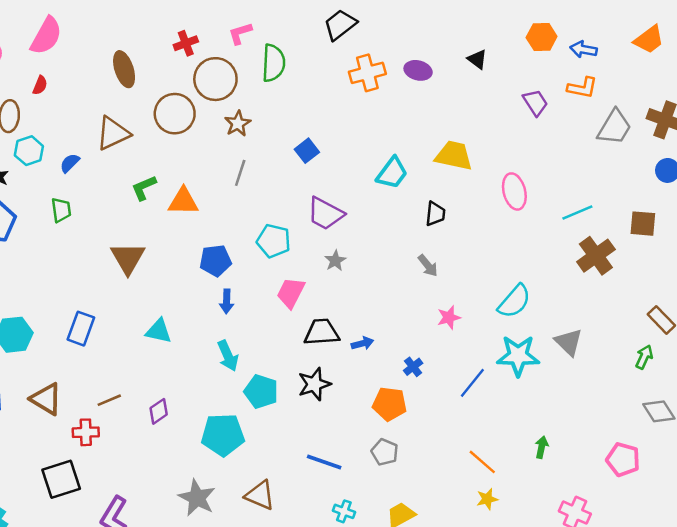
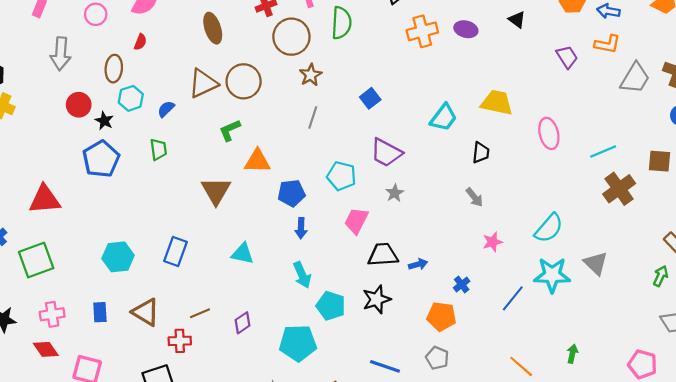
brown circle: (175, 114) -> (244, 81), moved
orange triangle: (183, 201) -> (257, 161), moved

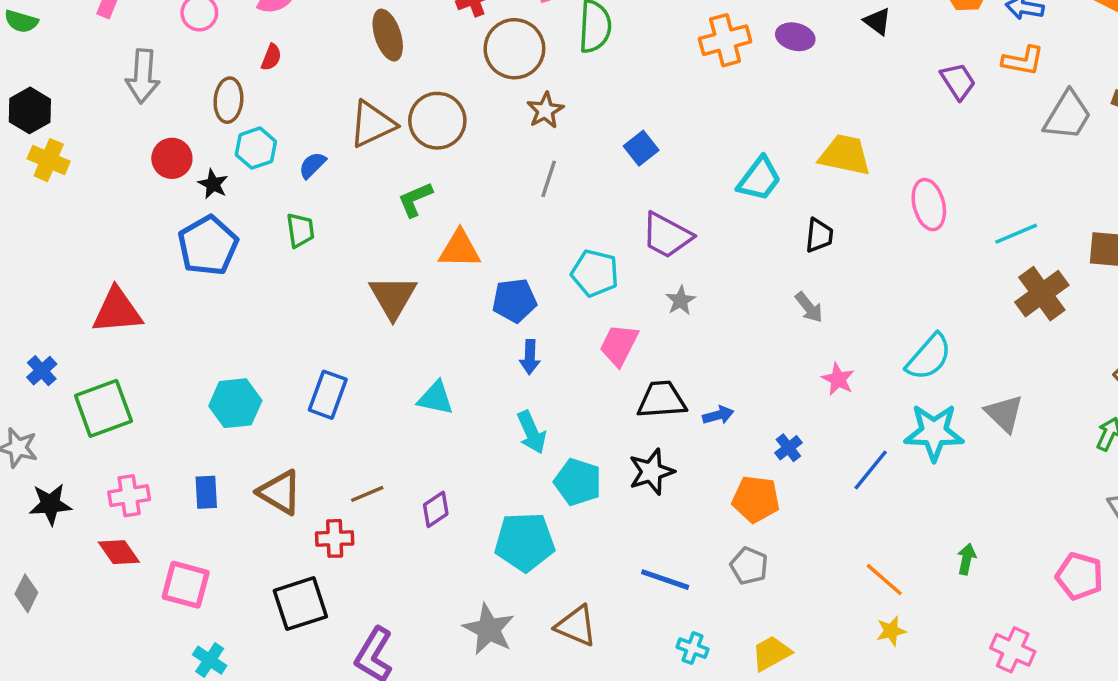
pink star: (493, 242) -> (838, 379), turned -30

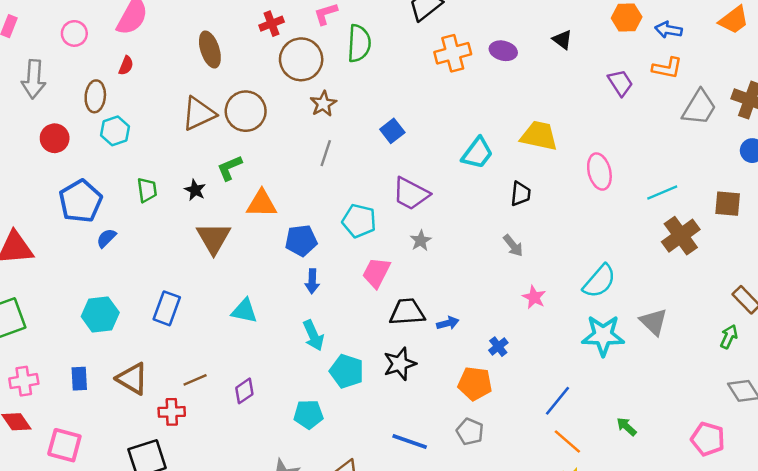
blue semicircle: (312, 165) -> (106, 238), moved
black star: (213, 184) -> (195, 190), moved
blue line: (871, 470) -> (557, 401), moved
cyan pentagon: (525, 542) -> (309, 414), size x0.7
green arrow: (966, 559) -> (627, 427), turned -60

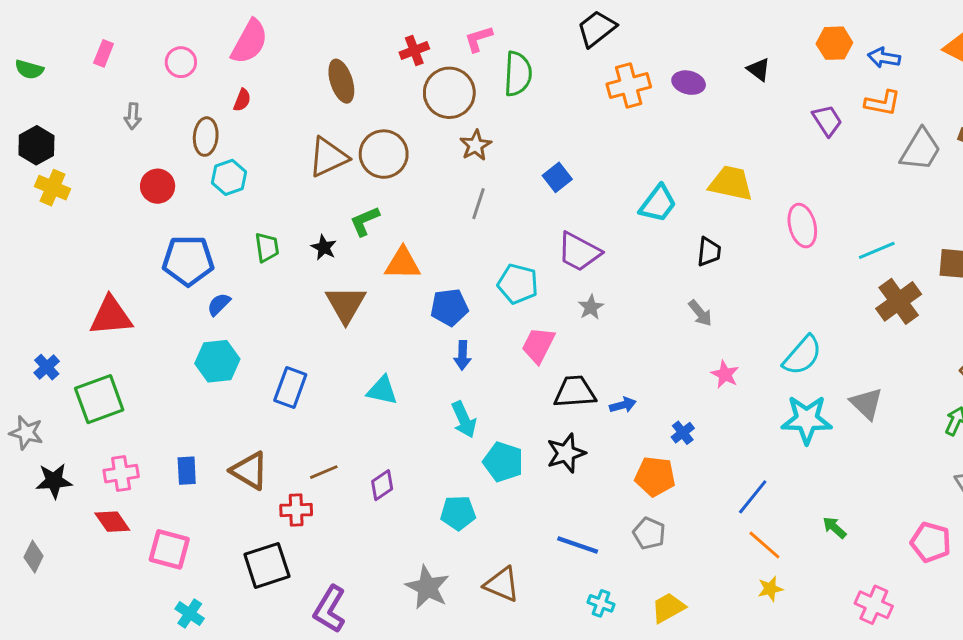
gray arrow: (34, 79) -> (133, 116), size x0.6
blue pentagon: (80, 201) -> (188, 261), turned 30
cyan hexagon: (100, 315) -> (217, 361), moved

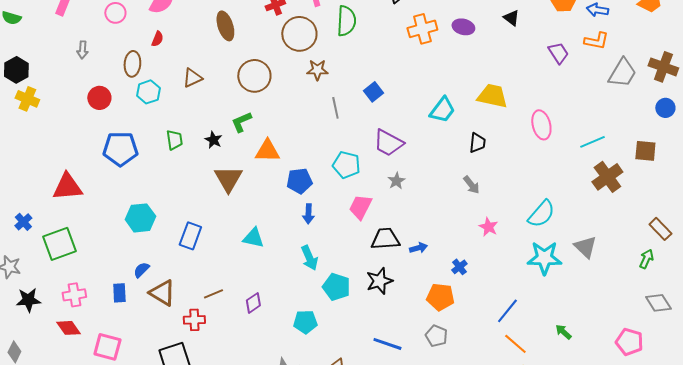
brown star: (476, 145) -> (317, 70), turned 30
brown triangle: (328, 157) -> (192, 78), moved, size x0.7
gray line: (478, 204) -> (335, 108), moved, turned -30
blue semicircle: (219, 304) -> (141, 270), moved

